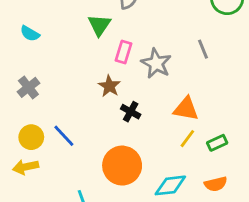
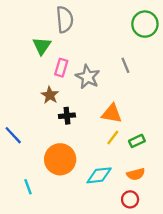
black cross: (131, 112) -> (67, 116), turned -35

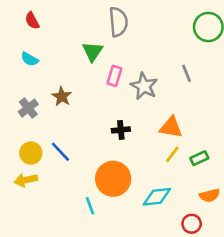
brown star: (50, 95) -> (62, 96), moved
orange semicircle: (136, 174) -> (210, 195), moved
cyan line: (28, 187) -> (90, 206), moved

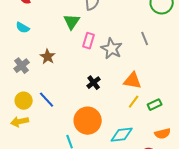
black cross: (121, 130) -> (94, 83), turned -32

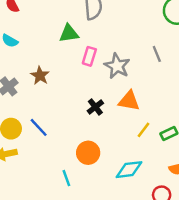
green triangle: (72, 22) -> (69, 33), turned 48
orange triangle: (133, 81) -> (129, 101), moved
orange circle: (88, 121) -> (88, 153), size x0.7

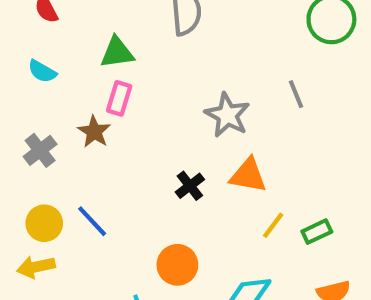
green triangle: (69, 33) -> (117, 53), moved
pink rectangle: (89, 56) -> (119, 98), moved

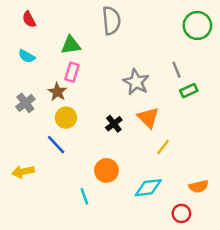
orange triangle: (248, 175) -> (148, 118), turned 35
yellow circle: (44, 223) -> (66, 118), moved
green rectangle: (317, 232) -> (189, 91), moved

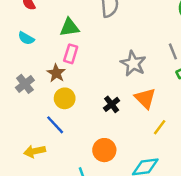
yellow arrow: (23, 172) -> (35, 151), moved

